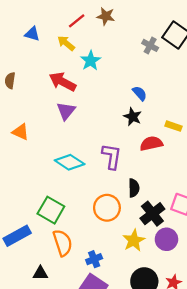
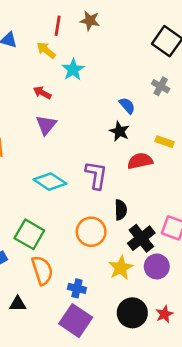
red line: (77, 21) -> (58, 26), turned -42
gray cross: (150, 45) -> (161, 86), moved
red arrow: (63, 82) -> (42, 93), size x0.6
blue cross: (94, 259) -> (77, 288), turned 35

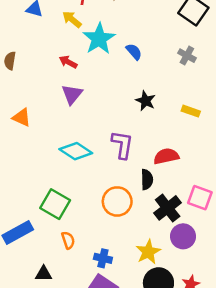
cyan star: (73, 70) -> (99, 39), size x1.4
blue semicircle: (127, 106) -> (134, 52), moved
red semicircle: (140, 161) -> (166, 156), moved
yellow star: (121, 268) -> (148, 252), moved
orange semicircle: (42, 270) -> (68, 240), size x0.6

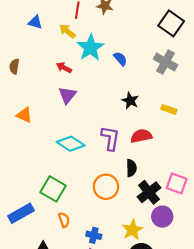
gray cross: (187, 56) -> (166, 62), size x1.5
red semicircle: (166, 156) -> (141, 136), moved

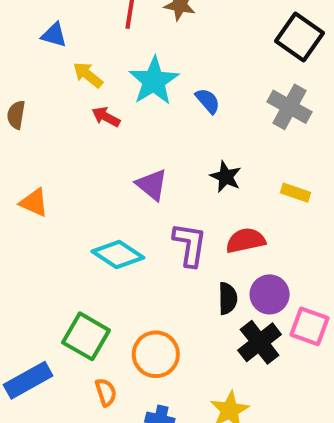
yellow arrow: (67, 31) -> (88, 75), moved
purple triangle: (67, 95) -> (152, 185), moved, turned -30
orange circle: (106, 187) -> (156, 354), moved
purple circle: (162, 217) -> (270, 294), moved

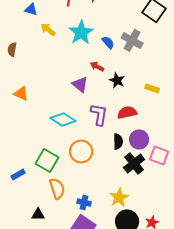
gray cross: (290, 107) -> (132, 40), moved
red arrow: (106, 117) -> (97, 66), moved
orange circle: (156, 354) -> (81, 151), moved
blue rectangle: (28, 380) -> (18, 174), moved, size x0.6
orange semicircle: (106, 392) -> (57, 188), size x1.5

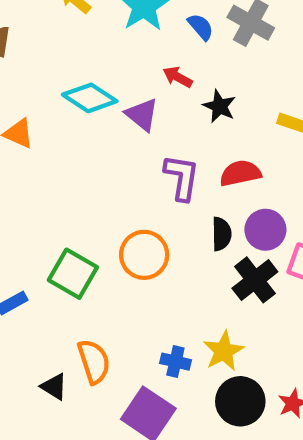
cyan diamond: (63, 119) -> (90, 98), moved
orange semicircle: (57, 188) -> (94, 362), moved
blue cross: (84, 202) -> (175, 362), moved
black triangle: (38, 214) -> (54, 387), turned 32

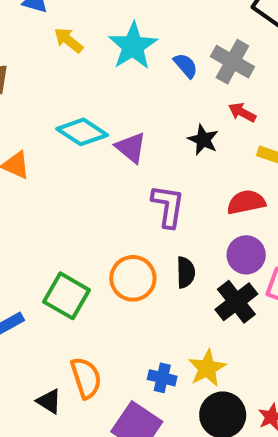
red arrow: (178, 77) -> (242, 112), moved
red semicircle: (240, 173) -> (246, 202), moved
black semicircle: (221, 234) -> (186, 272), moved

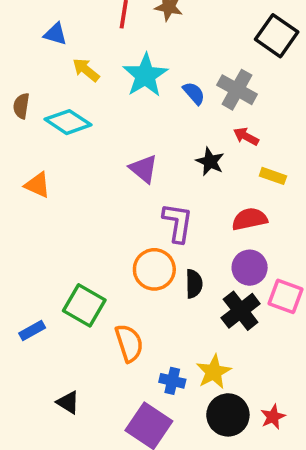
cyan diamond: (82, 132) -> (68, 122), moved
orange circle: (133, 278) -> (154, 269), moved
orange semicircle: (86, 378) -> (129, 343), moved

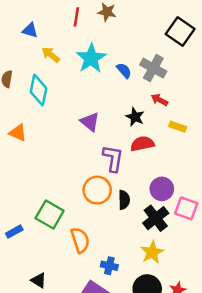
cyan diamond: (68, 122) -> (39, 90), turned 68
red semicircle: (250, 219) -> (142, 144), moved
yellow star: (214, 372) -> (152, 252), moved

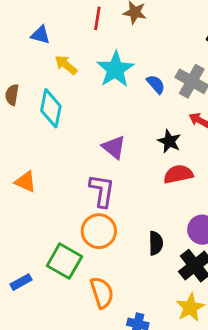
orange triangle: (18, 133) -> (25, 182), moved
purple L-shape: (113, 158) -> (102, 191), moved
orange circle: (97, 190) -> (99, 231), moved

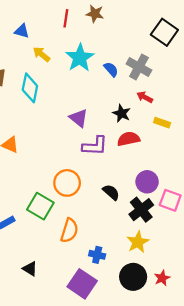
purple L-shape: (102, 191) -> (95, 146), moved, turned 84
black semicircle: (156, 243) -> (111, 192), turned -48
orange semicircle: (102, 293) -> (69, 230), turned 35

